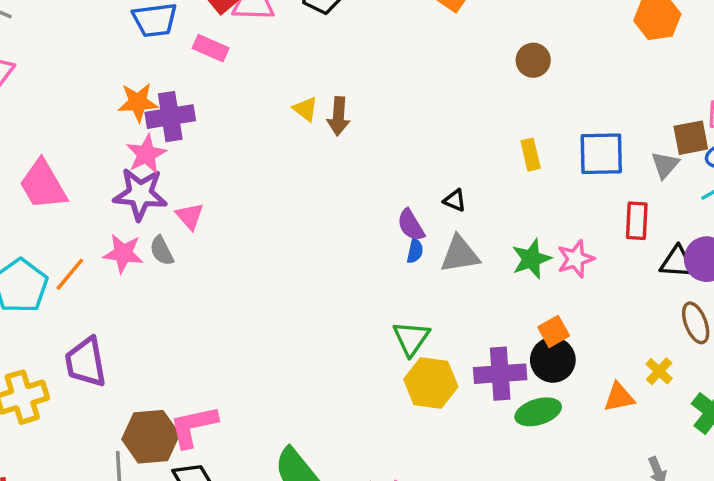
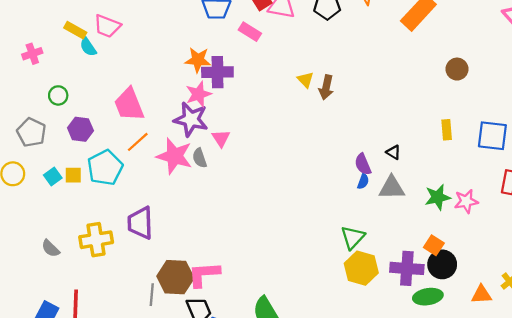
pink star: (123, 253) -> (174, 156), size x1.4
orange line: (70, 274) -> (138, 142), moved
orange square: (554, 331) -> (434, 245), moved, turned -36

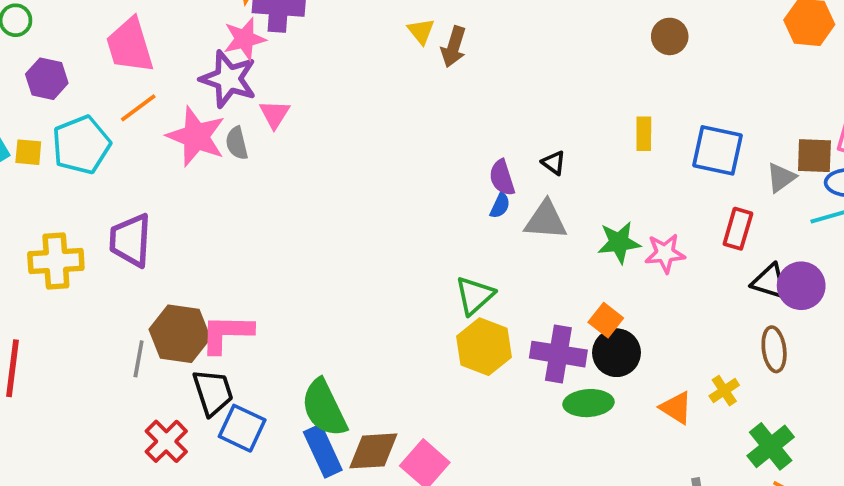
orange triangle: (481, 295) -> (676, 408), turned 30

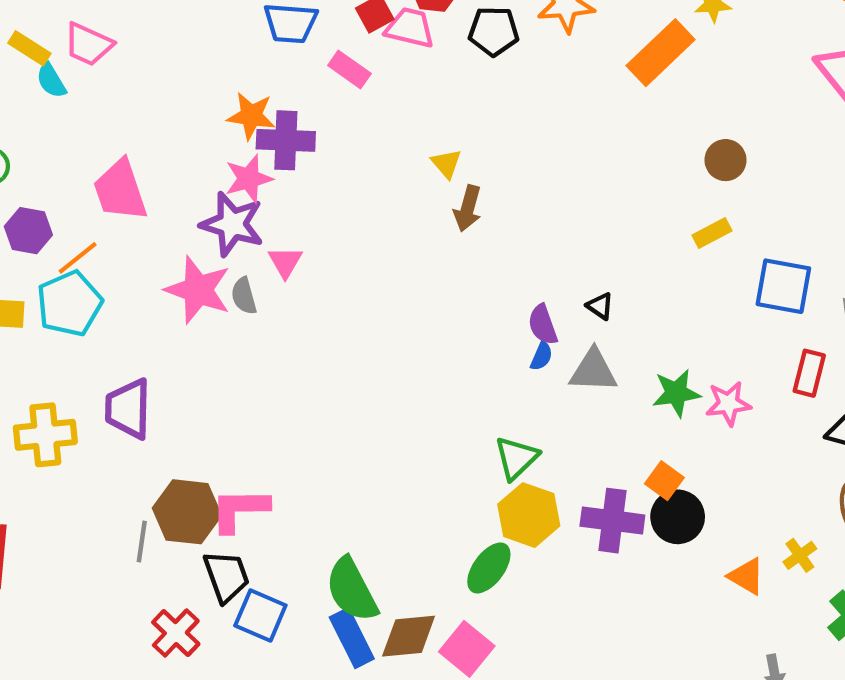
brown arrow: (454, 47) -> (468, 208), moved
orange line: (138, 108) -> (78, 258), moved
yellow rectangle: (644, 134) -> (712, 233), moved, turned 64
green ellipse: (588, 403) -> (489, 568), moved, turned -48

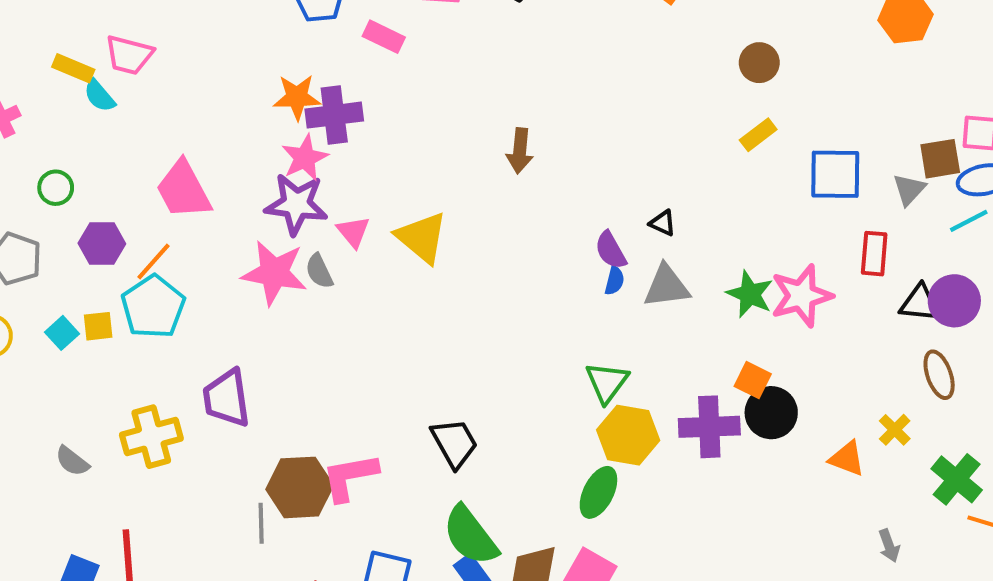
yellow triangle: (446, 164) -> (422, 237), moved, size x1.8
green star: (676, 393) -> (750, 294), turned -30
pink star: (728, 404) -> (801, 296), size x1.4
black trapezoid: (226, 576) -> (454, 443), moved

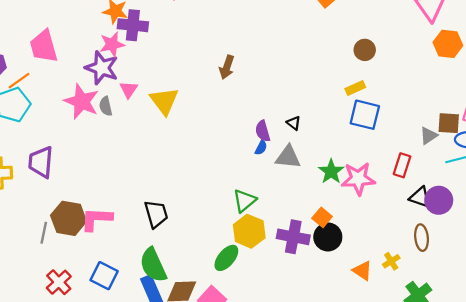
blue square: (835, 174) -> (365, 115), moved

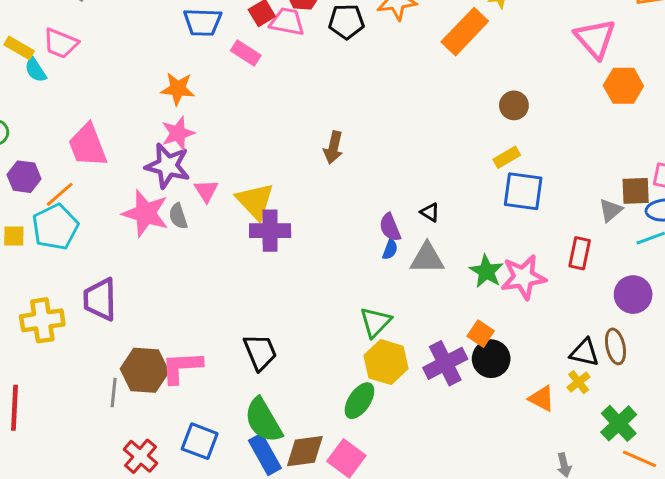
purple cross: (133, 25) -> (270, 231), moved
black triangle: (420, 197) -> (584, 352), moved
purple cross: (293, 237) -> (445, 363), turned -32

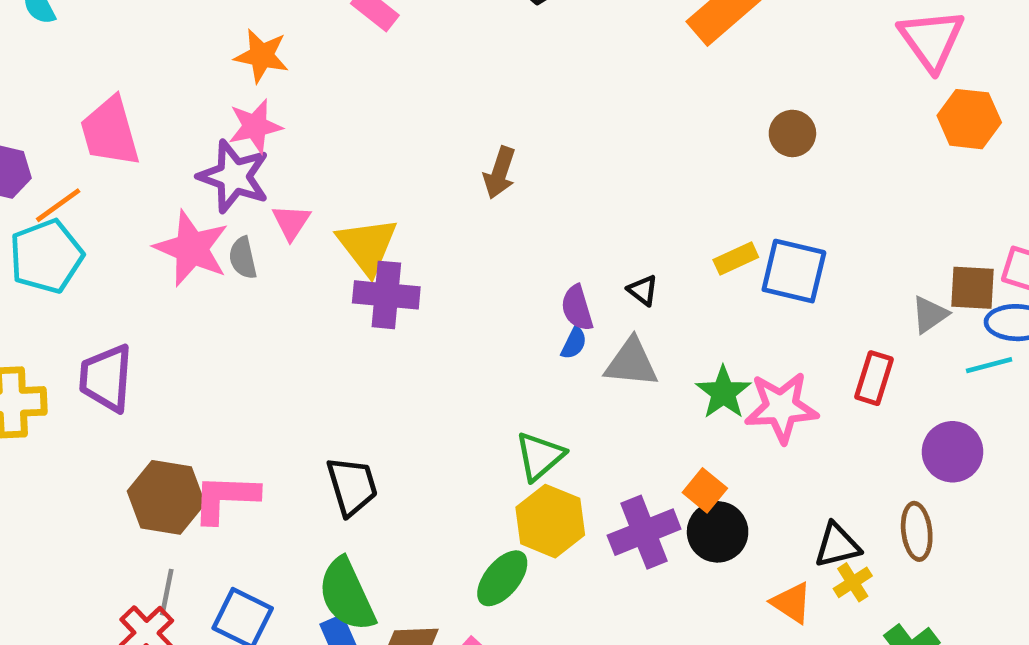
yellow rectangle: (507, 157) -> (736, 259), moved
black triangle: (584, 352) -> (837, 545), moved, turned -32
gray line: (114, 393) -> (167, 592), moved

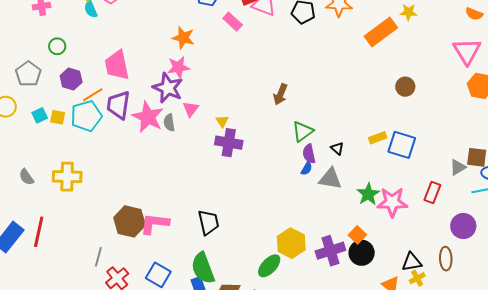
yellow triangle: (367, 246) -> (222, 121), size x0.5
purple trapezoid: (106, 378) -> (118, 105), moved
green triangle: (540, 456) -> (303, 131), moved
gray line: (167, 592) -> (98, 257), moved

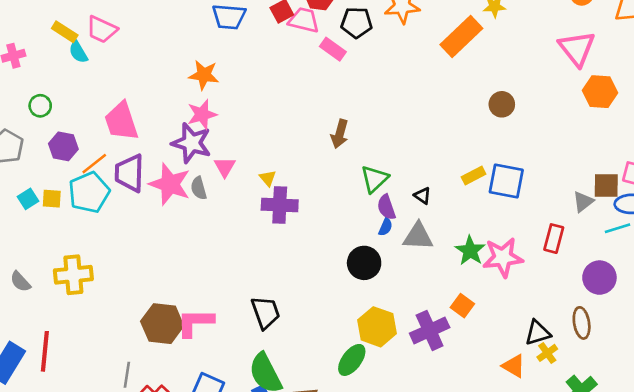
pink rectangle: (233, 22) -> (333, 49), moved
black circle: (362, 253) -> (364, 263), moved

